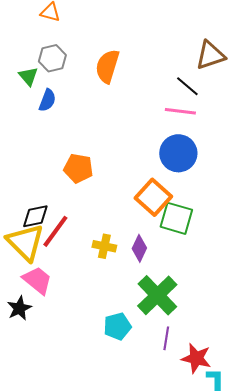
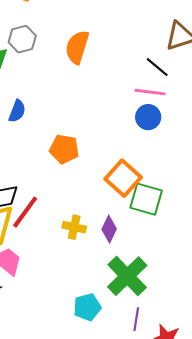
blue semicircle: (47, 100) -> (17, 111), moved
blue circle: (178, 153) -> (148, 117), moved, size x0.7
orange pentagon: (78, 168) -> (64, 149), moved

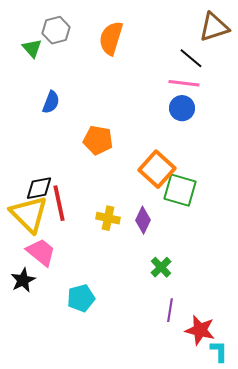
red line: (25, 212) -> (59, 203), turned -48
green cross: (127, 276) -> (161, 267), size x0.5
cyan pentagon: (87, 307) -> (81, 298), moved

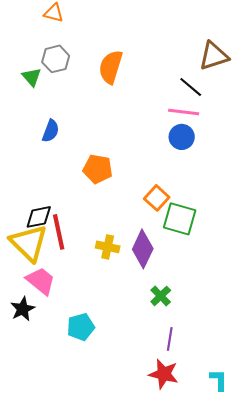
orange square: (157, 169) -> (157, 198), size x0.7
purple diamond: (143, 220) -> (143, 249), size x1.4
red star: (200, 330) -> (164, 374), moved

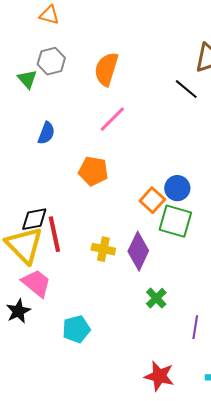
pink line: (184, 112) -> (112, 119), moved, turned -52
blue circle: (182, 137) -> (177, 188), moved
purple line: (170, 339) -> (195, 327), moved

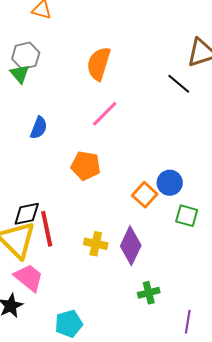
gray hexagon: (51, 61) -> (26, 56), moved
green square: (175, 221) -> (187, 216), moved, size x0.7
green cross: (156, 298) -> (149, 293), turned 30

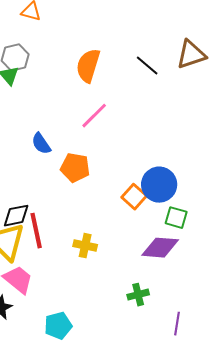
black line: (179, 84) -> (147, 66), moved
blue semicircle: (39, 128) -> (41, 144), moved, turned 125
blue circle: (170, 183) -> (159, 185), size x1.4
purple diamond: (131, 246) -> (160, 248), moved, turned 69

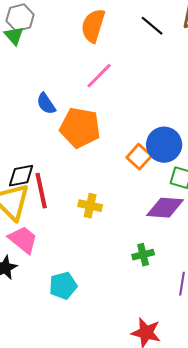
orange pentagon: (75, 168) -> (80, 128), size x1.4

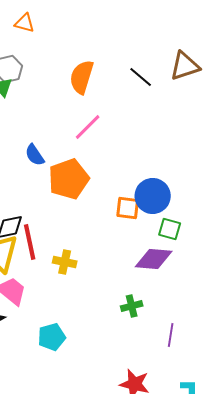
orange pentagon: (80, 128) -> (69, 179), turned -30
orange square: (139, 157) -> (128, 208), turned -35
yellow cross: (90, 206) -> (65, 262), moved

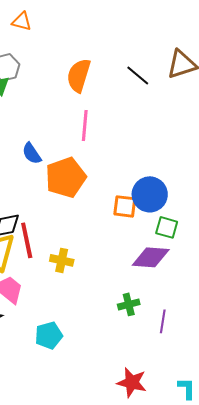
pink line: (88, 127) -> (85, 125), turned -40
purple line: (171, 335) -> (163, 321), moved

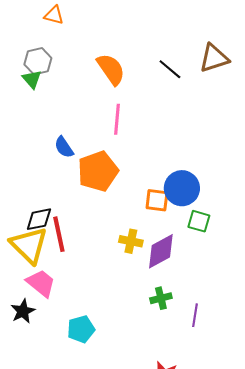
orange semicircle: (79, 75) -> (111, 69), turned 128
purple diamond: (151, 257) -> (161, 251), moved, turned -33
yellow cross: (62, 260) -> (131, 241), moved

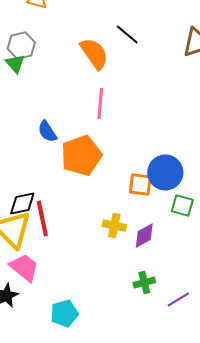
black line: (170, 69) -> (127, 34), moved
purple diamond: (161, 251) -> (144, 236), size x0.7
purple line: (195, 315) -> (178, 300), turned 50

